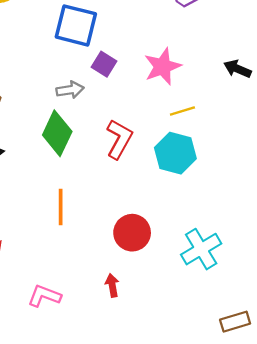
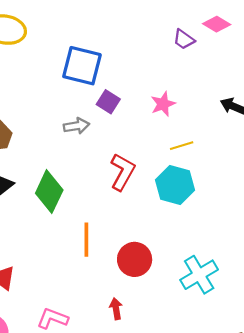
pink star: (163, 66) -> (163, 104), size x0.7
green diamond: (57, 133) -> (49, 192), moved
orange line: (61, 207) -> (86, 240), moved

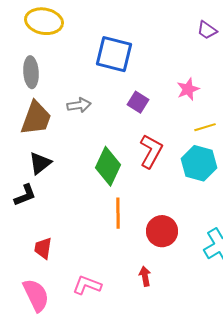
purple square: (108, 102) -> (138, 102), moved
gray arrow: (77, 126) -> (79, 105), moved
green diamond: (49, 192) -> (108, 166), moved

